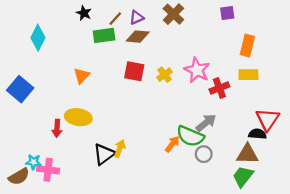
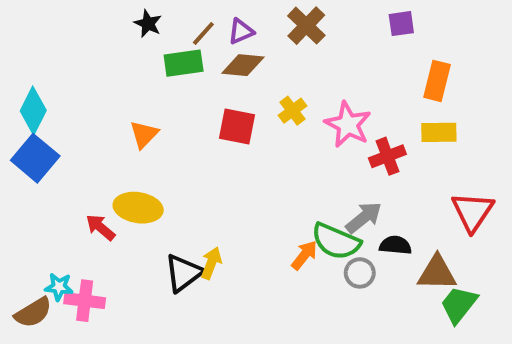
cyan diamond: (38, 38) -> (33, 111), moved
yellow cross: (165, 75) -> (292, 111), moved
red arrow: (57, 128) -> (100, 227), turned 126
black semicircle: (257, 134) -> (395, 245), moved
green trapezoid: (243, 176) -> (459, 305), moved

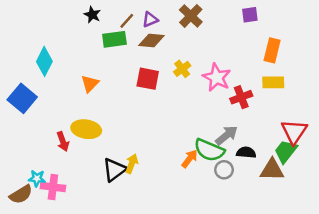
cyan diamond: (33, 111) -> (44, 61), moved
red arrow: (100, 227) -> (63, 141), turned -150
green trapezoid: (459, 305) -> (286, 151), moved

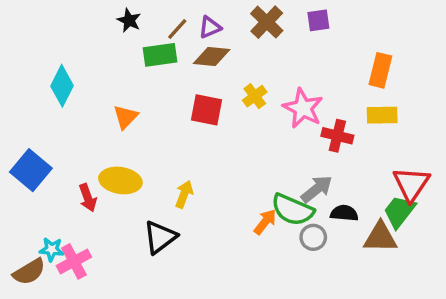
purple square: (250, 15) -> (318, 20), moved
red cross: (241, 97) -> (337, 136), turned 35
blue square: (22, 98) -> (31, 170), moved
yellow arrow: (132, 164) -> (184, 194), moved
pink cross: (53, 187) -> (74, 261), turned -35

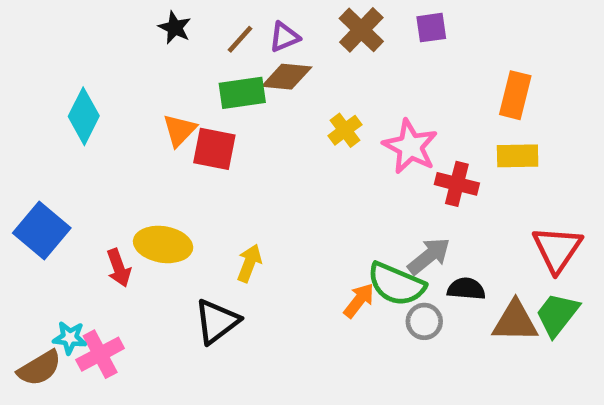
green rectangle: (160, 55) -> (242, 93), moved
red square: (207, 110) -> (214, 149), moved
orange triangle: (126, 117) -> (179, 130), moved
green trapezoid: (399, 211) -> (557, 314), moved

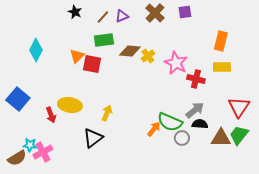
brown diamond: (287, 77) -> (130, 51), moved
gray arrow: (429, 256) -> (195, 110), moved

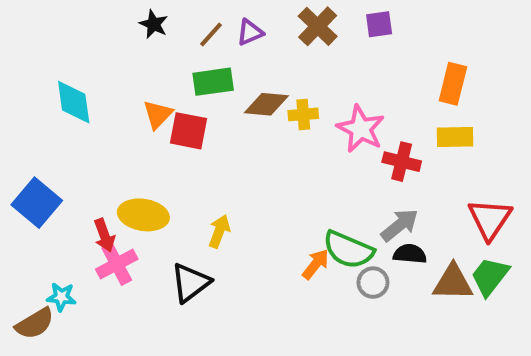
cyan diamond: (36, 50) -> (74, 102), turned -35
yellow cross: (148, 56) -> (303, 114), turned 32
pink cross: (43, 152) -> (117, 264), moved

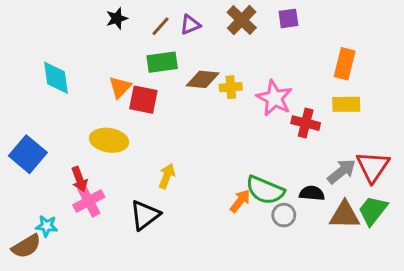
black star: (154, 24) -> (117, 18), turned 30
yellow ellipse: (143, 215) -> (109, 140), moved
gray arrow: (400, 225) -> (342, 171), moved

